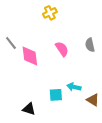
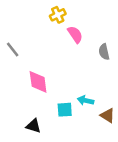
pink semicircle: (62, 49) -> (75, 34), moved
pink diamond: (30, 56) -> (38, 82), moved

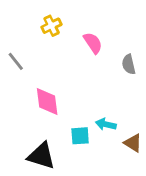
yellow cross: (58, 15) -> (51, 26), moved
black triangle: (33, 126) -> (41, 156), size x1.5

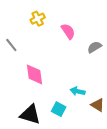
gray semicircle: (129, 64) -> (94, 47), turned 72
cyan square: (80, 136) -> (59, 109), moved, turned 32

